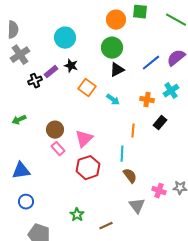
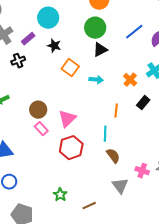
blue line: (151, 63) -> (134, 32), moved
purple rectangle: (51, 72) -> (28, 39), moved
cyan arrow: (113, 100) -> (96, 80), turned -32
orange cross: (147, 100) -> (130, 80), turned 32

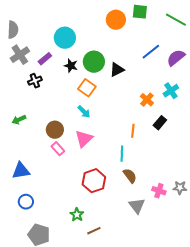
green circle: (95, 28) -> (94, 62), moved
cyan arrow: (96, 80) -> (84, 112), moved, turned 40
red hexagon: (71, 148) -> (94, 181), moved
brown line: (89, 206) -> (94, 231), moved

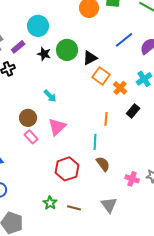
orange square: (87, 88) -> (101, 76), moved
cyan arrow: (84, 112) -> (50, 96), moved
gray triangle: (137, 206) -> (109, 205), moved
brown line: (94, 231) -> (74, 208), moved, turned 40

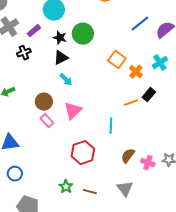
black triangle: (90, 58) -> (61, 58), moved
orange line: (106, 119) -> (131, 103), moved, turned 64
brown semicircle: (103, 164) -> (128, 156), moved, turned -105

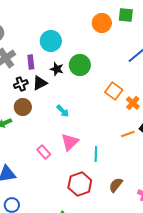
purple rectangle: (34, 31) -> (31, 62), turned -56
black triangle: (61, 58) -> (40, 83), moved
brown circle: (44, 102) -> (23, 107), moved
cyan line: (111, 126) -> (96, 154), moved
brown semicircle: (128, 156) -> (116, 185), moved

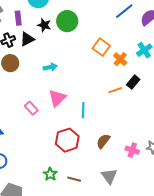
cyan arrow: (63, 111) -> (50, 67), turned -56

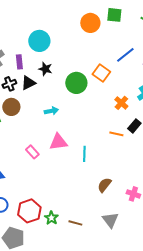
green circle: (67, 21) -> (76, 83), moved
orange square: (101, 47) -> (101, 73), moved
orange line: (115, 90) -> (116, 134), turned 32
pink triangle: (57, 98) -> (58, 142), turned 36
red hexagon: (67, 140) -> (29, 211), moved

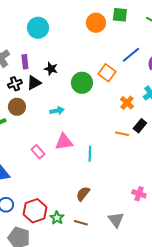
cyan circle: (39, 41) -> (38, 28), moved
brown semicircle: (104, 185) -> (83, 194), moved

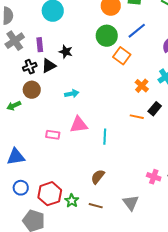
blue line: (131, 55) -> (137, 31), moved
green circle: (82, 83) -> (107, 36), moved
pink rectangle: (38, 152) -> (53, 135), turned -40

